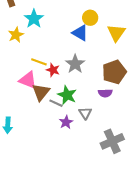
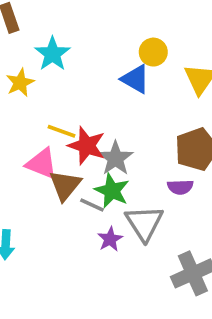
gray star: (75, 64) -> (115, 158), moved
red star: (53, 70) -> (87, 146), size x1.5
gray triangle: (85, 113) -> (144, 223), size x1.6

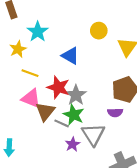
blue triangle: (135, 79) -> (70, 56), moved
yellow line: (61, 131) -> (30, 73), moved

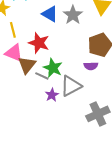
yellow line: (30, 73) -> (13, 30), turned 56
gray star: (76, 95) -> (73, 15), moved
gray triangle: (93, 134) -> (71, 86), turned 35

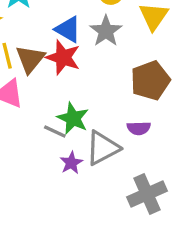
red star: (39, 43) -> (63, 57), moved
brown triangle: (27, 65) -> (30, 59), moved
purple semicircle: (91, 66) -> (139, 128), moved

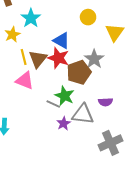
gray star: (106, 31) -> (94, 59), moved
brown pentagon: (150, 80) -> (79, 72), moved
gray triangle: (103, 148) -> (83, 114), turned 35

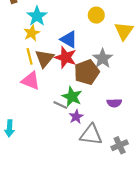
yellow star: (12, 34) -> (32, 33), moved
gray triangle: (83, 114) -> (91, 135), moved
purple star: (64, 123) -> (76, 117), moved
gray cross: (111, 143) -> (120, 145), size x0.7

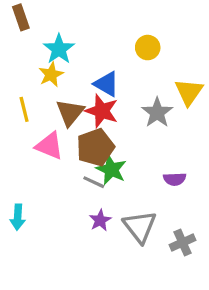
yellow triangle: (124, 31) -> (189, 92), moved
yellow line: (30, 56) -> (24, 109), moved
brown pentagon: (87, 72) -> (95, 147), moved
purple star: (76, 117) -> (100, 220), moved
gray triangle: (91, 135) -> (140, 227), turned 45

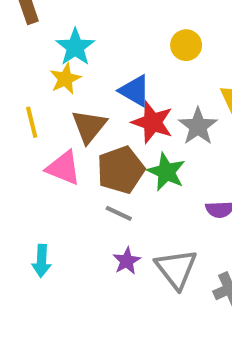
red star: (102, 111) -> (152, 122), moved
green star: (111, 170) -> (166, 172), moved
cyan arrow: (18, 217) -> (42, 261), moved

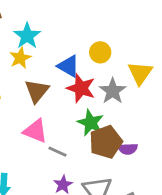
yellow circle: (186, 45) -> (100, 52), moved
pink triangle: (63, 168) -> (35, 131), moved
brown pentagon: (121, 170) -> (106, 142), moved

